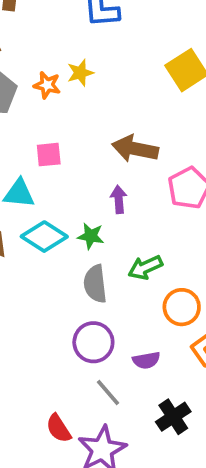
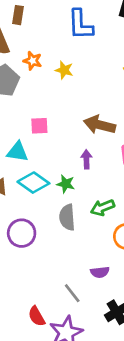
yellow star: (80, 73) -> (64, 70), turned 30
orange star: (47, 85) -> (33, 61), moved
purple circle: (93, 342) -> (22, 233), moved

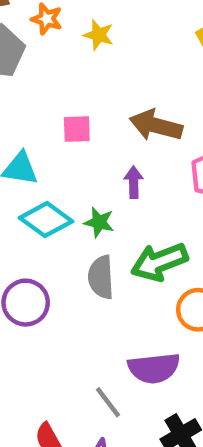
pink square: (39, 126) -> (77, 129), moved
green arrow: (103, 208) -> (159, 262), size x1.4
purple semicircle: (100, 272) -> (154, 368), size x1.6

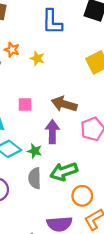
purple arrow: (134, 182) -> (52, 132), size x1.5

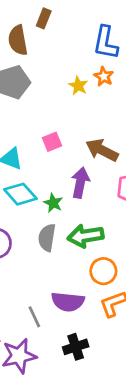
orange star: (12, 50) -> (104, 76), moved
pink square: (25, 105) -> (52, 142), turned -32

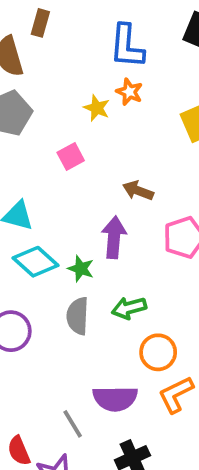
pink square: (52, 142) -> (71, 157), moved
brown arrow: (102, 150) -> (138, 191), size x0.7
green arrow: (86, 236) -> (129, 308), size x0.7

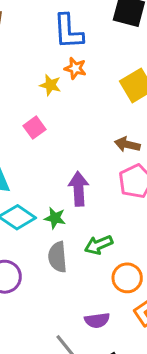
brown arrow: (138, 191) -> (127, 144), moved
purple semicircle: (115, 398) -> (97, 320), size x0.7

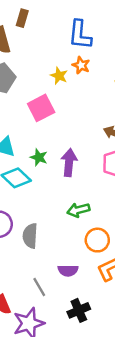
pink square: (34, 128) -> (41, 108), size x1.5
green star: (55, 218) -> (39, 157), moved
gray semicircle: (57, 257) -> (30, 236), moved

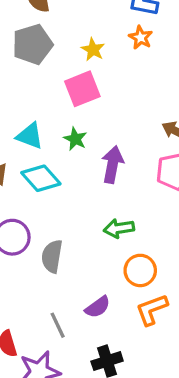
yellow star: (59, 76) -> (93, 50), moved
green star: (39, 157) -> (75, 139), moved
purple semicircle: (68, 271) -> (98, 307), turned -42

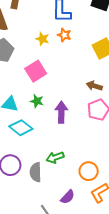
yellow star: (93, 50) -> (42, 39), moved
green arrow: (119, 228) -> (55, 157), moved

